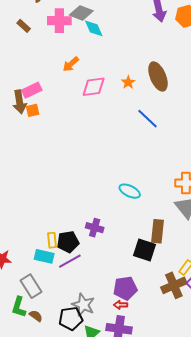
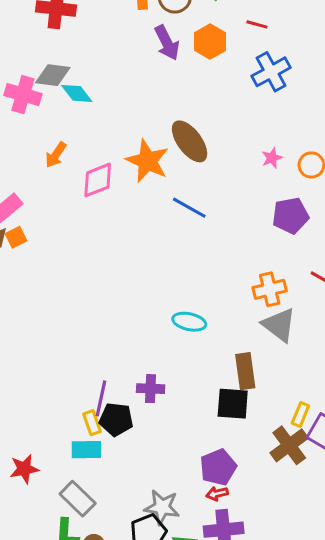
pink cross: (59, 21) -> (23, 95), turned 30
orange star: (128, 82) -> (147, 161), size x2.0
black pentagon: (68, 242) -> (116, 419), turned 30
purple line: (70, 261) -> (101, 398), moved, turned -35

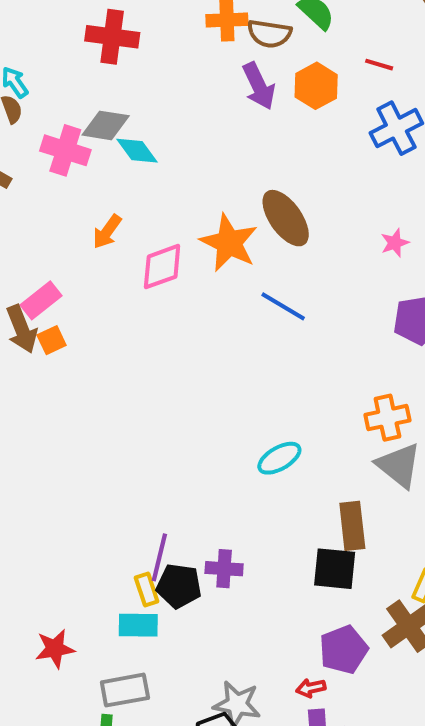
cyan ellipse: (189, 322) -> (279, 458), turned -44
purple cross: (151, 389) -> (224, 569), moved
purple pentagon: (218, 467) -> (344, 650), moved
gray rectangle: (78, 499) -> (125, 690), turned -56

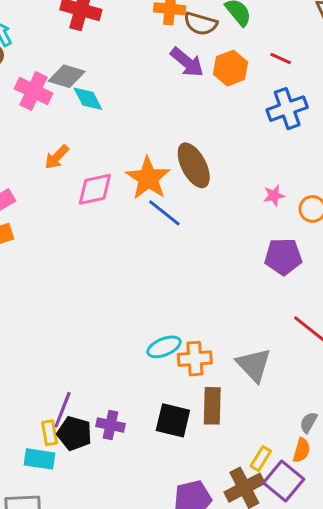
purple arrow: (259, 86) -> (187, 62), turned -33
blue line: (283, 306) -> (164, 213), moved
orange cross: (387, 418) -> (195, 359), moved
black square: (335, 569) -> (173, 420), moved

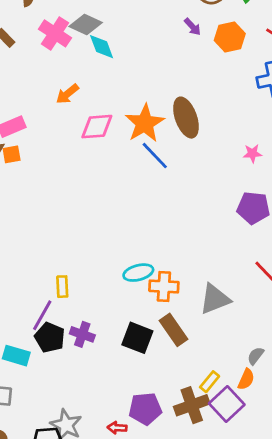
purple arrow: (187, 62) -> (193, 27), size x0.6
gray triangle: (254, 365) -> (215, 299), turned 44
brown rectangle: (212, 406) -> (173, 330), turned -44
yellow rectangle: (50, 433) -> (62, 287), moved

